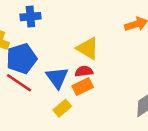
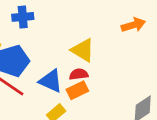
blue triangle: (57, 78) -> (51, 81), turned -30

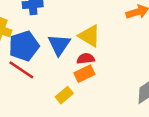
blue triangle: (51, 81) -> (59, 45), moved, turned 40

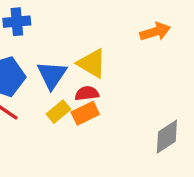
yellow rectangle: (64, 95) -> (58, 112), moved

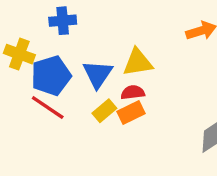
yellow triangle: (92, 63) -> (138, 62), turned -40

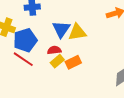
blue triangle: (98, 74) -> (61, 29), moved
red semicircle: (133, 92) -> (54, 50), moved

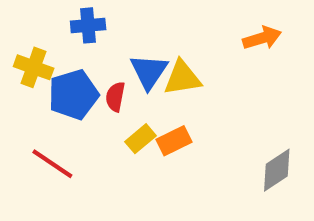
red semicircle: (54, 50) -> (115, 97), moved, turned -72
red line: (23, 59) -> (52, 164), moved

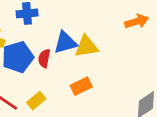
blue triangle: (149, 72) -> (65, 43), turned 40
yellow rectangle: (140, 139) -> (36, 101), moved

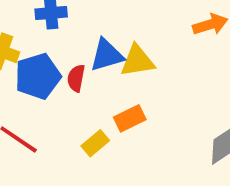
yellow rectangle: (36, 101) -> (95, 143), moved

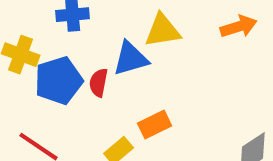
yellow triangle: (137, 61) -> (163, 31), moved

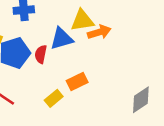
orange arrow: (239, 27) -> (99, 32), moved

